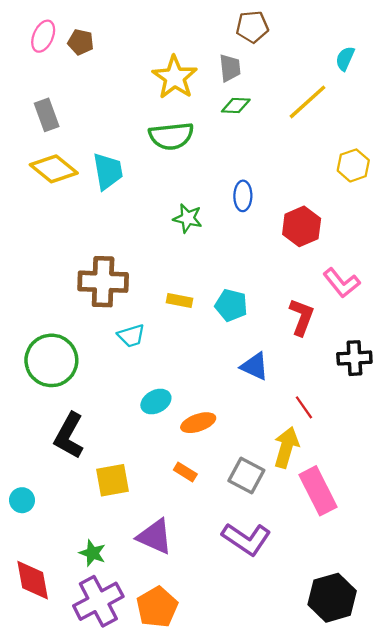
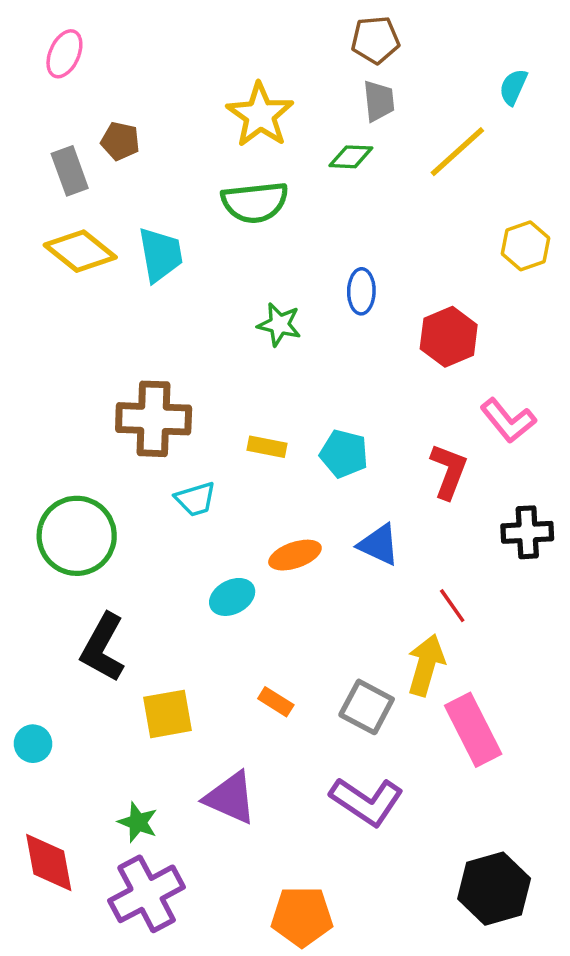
brown pentagon: (81, 42) -> (120, 141), moved
gray trapezoid: (230, 68) -> (379, 101), moved
orange ellipse: (198, 423) -> (295, 555), moved
orange pentagon: (157, 607) -> (302, 917), moved, turned 30

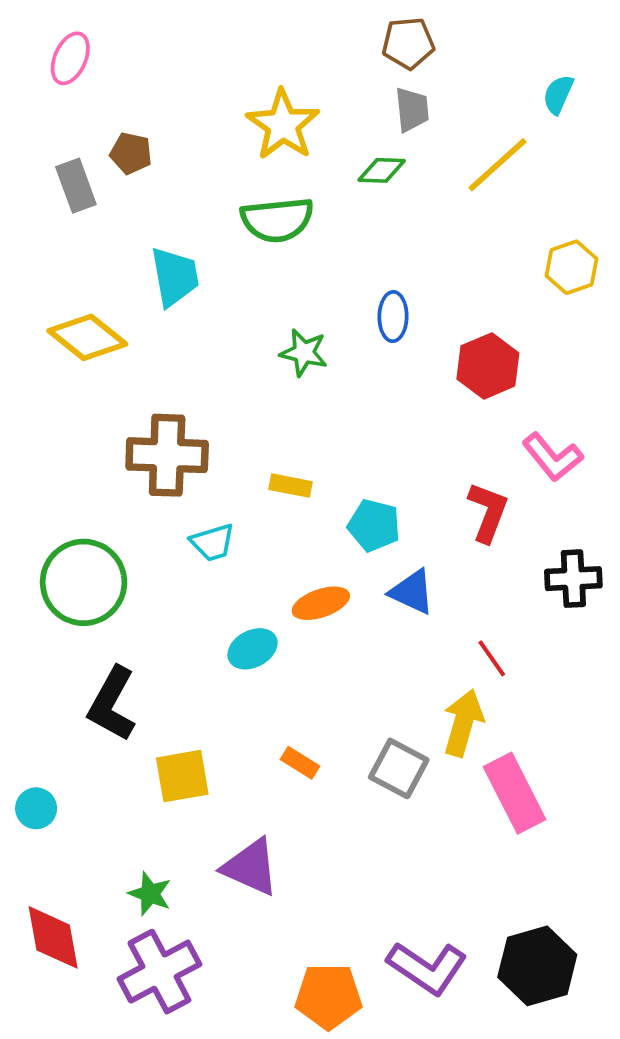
yellow diamond: (80, 251) -> (87, 337), moved
cyan pentagon: (344, 454) -> (374, 525), moved
purple L-shape: (367, 801) -> (427, 968), moved

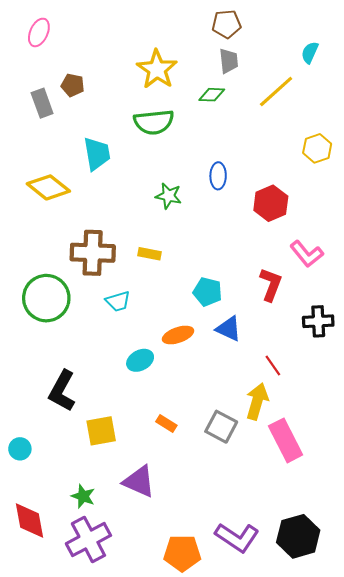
yellow rectangle: (290, 486) -> (150, 254), moved
green circle: (84, 582) -> (46, 298), moved

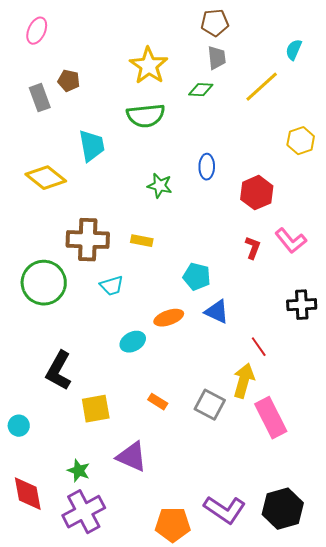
red L-shape: (271, 284) -> (253, 248), moved, size x0.7

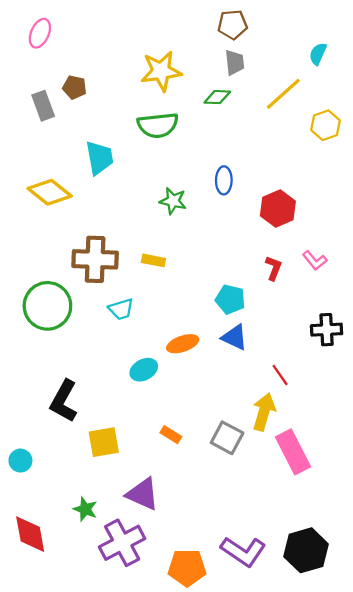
yellow star: (149, 66) -> (161, 71), turned 30
yellow hexagon: (301, 141) -> (325, 125), moved
pink L-shape: (291, 241) -> (315, 260), size x0.7
cyan pentagon: (197, 277) -> (230, 299), moved
purple cross: (84, 512) -> (122, 543), moved

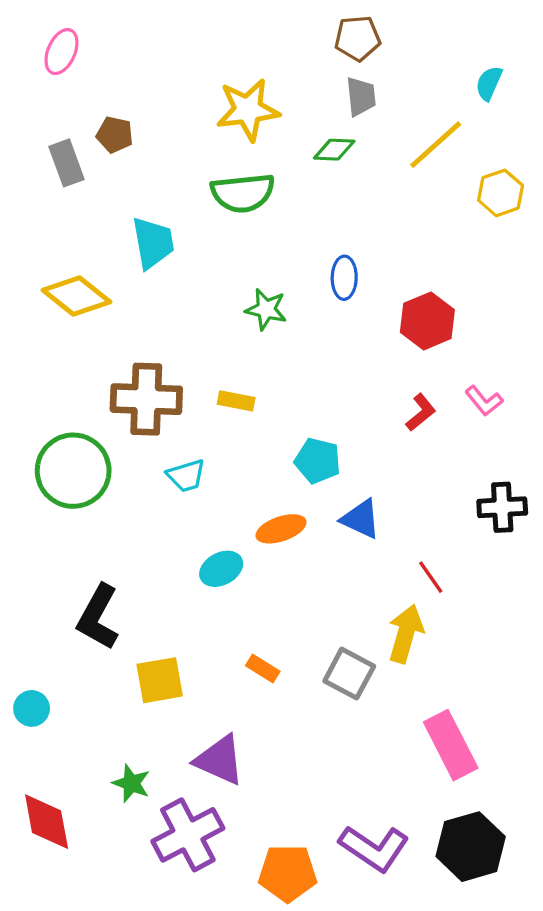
red L-shape: (274, 268) -> (421, 412), turned 30
cyan pentagon: (230, 299) -> (318, 461), moved
pink rectangle: (293, 452) -> (451, 745), moved

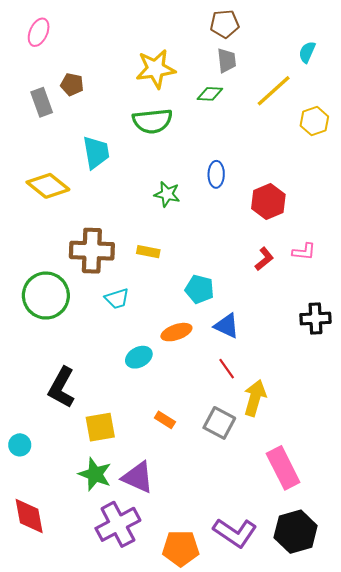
pink L-shape: (484, 401) -> (304, 252), turned -45
red line: (431, 577) -> (227, 369), moved
green star: (131, 783) -> (95, 474), moved, size x1.4

